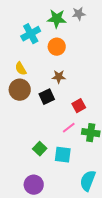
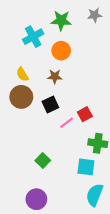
gray star: (79, 14) -> (95, 15), moved
brown star: (59, 77) -> (55, 76), moved
pink line: (69, 128) -> (67, 123), moved
cyan square: (63, 155) -> (86, 167), moved

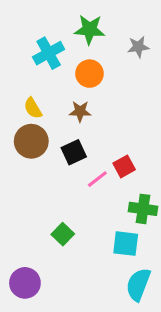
gray star: (95, 15) -> (138, 47), moved
purple circle: (36, 199) -> (25, 283), moved

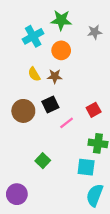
yellow semicircle: (33, 108) -> (34, 74), moved
brown circle: (31, 141) -> (23, 111), moved
red square: (124, 166) -> (94, 110), moved

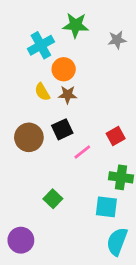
orange circle: (61, 50) -> (64, 69), moved

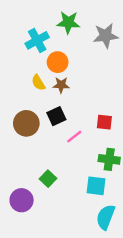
gray star: (117, 40) -> (106, 36), size x1.5
red square: (116, 136) -> (104, 122), turned 35
purple circle: (21, 240) -> (22, 200), moved

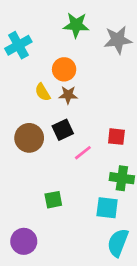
cyan cross: (37, 40) -> (18, 45), moved
green square: (48, 179) -> (53, 200), turned 35
purple circle: (22, 200) -> (24, 241), moved

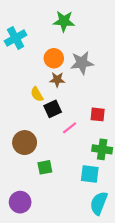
gray star: (118, 40) -> (82, 63), moved
yellow semicircle: (43, 92) -> (37, 94), moved
brown circle: (29, 138) -> (25, 143), moved

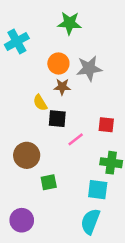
black square: (53, 109) -> (57, 119), turned 30
cyan semicircle: (99, 203) -> (90, 221), moved

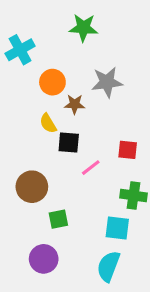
orange circle: (58, 64) -> (52, 82), moved
purple circle: (22, 220) -> (44, 259), moved

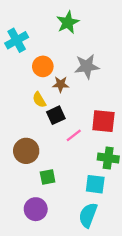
green star: (83, 28) -> (68, 22), turned -30
black square: (69, 143) -> (56, 115), turned -30
red square: (128, 150) -> (103, 121), size x1.5

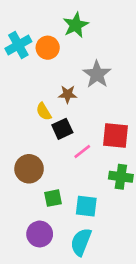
orange circle: (43, 66) -> (48, 48), moved
gray star: (87, 66) -> (97, 74), turned -30
cyan square: (95, 184) -> (86, 206), moved
cyan semicircle: (88, 215) -> (81, 242), moved

